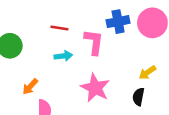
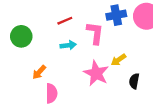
red line: (59, 28) -> (65, 21), turned -32
yellow arrow: (147, 73) -> (119, 60), moved

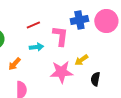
orange arrow: (39, 72) -> (14, 64), moved
pink star: (96, 73) -> (61, 72), turned -30

